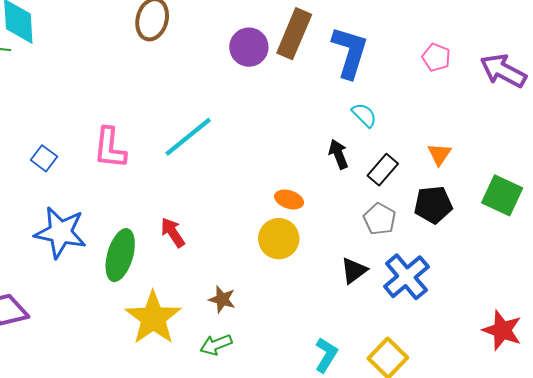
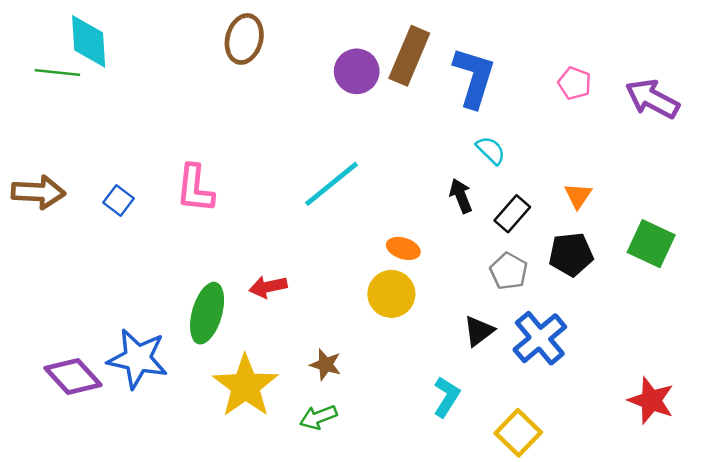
cyan line: (188, 137) -> (332, 184), moved
blue star: (60, 232) -> (138, 359), moved
red arrow: (173, 232) -> (268, 287), turned -68
cyan L-shape: (326, 355) -> (446, 397), moved

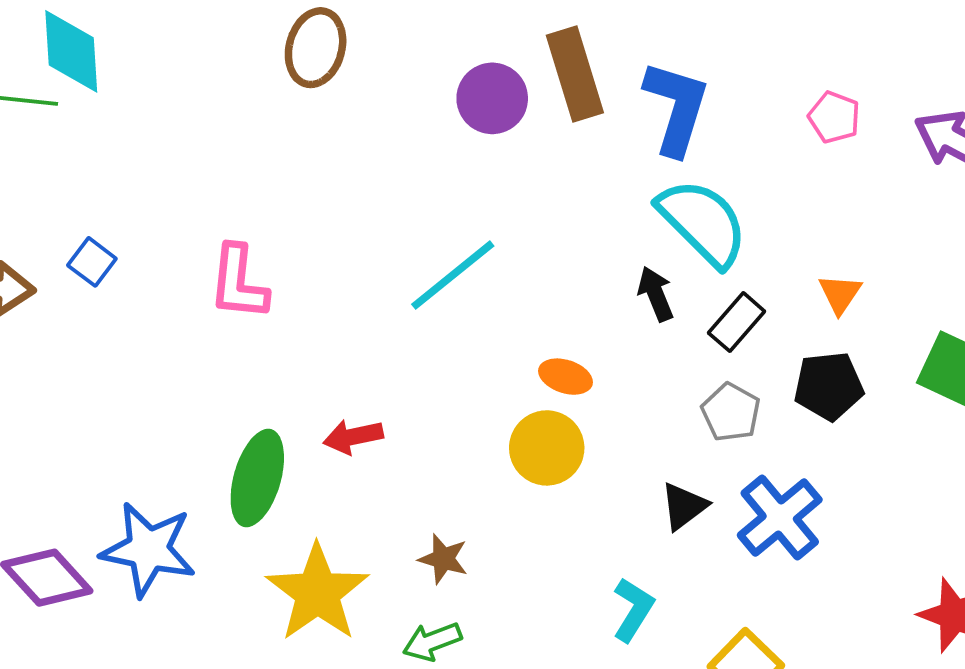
brown rectangle: (409, 56) -> (575, 74), turned -40
cyan semicircle: (491, 150) -> (703, 222), size x2.0
blue square: (118, 201) -> (92, 262), moved

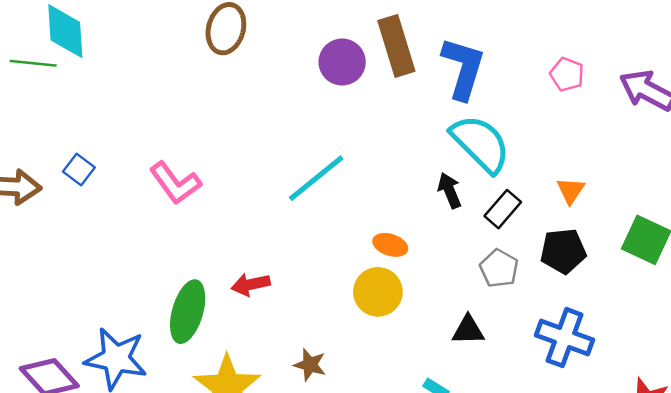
pink L-shape: (239, 283) -> (175, 183), turned -42
black triangle: (684, 506) -> (468, 330), turned 36
blue cross: (780, 517) -> (565, 338), moved, turned -30

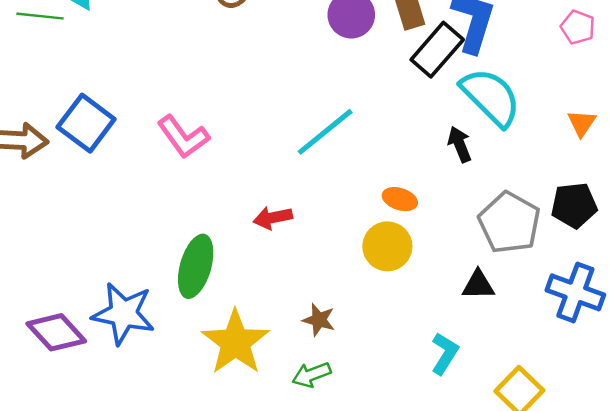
blue square: (79, 170) -> (86, 123), size x1.8
orange triangle: (571, 191) -> (582, 123), moved
black rectangle: (503, 209) -> (437, 50), moved, size x1.4
gray pentagon: (499, 268) -> (509, 223), size x1.6
red arrow: (251, 284) -> (273, 218), moved

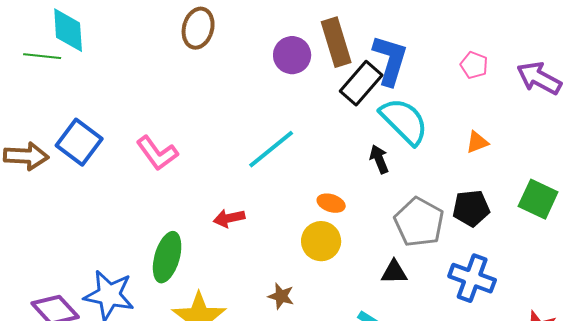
orange triangle: (582, 123) -> (477, 142), turned 35
brown star: (319, 320) -> (281, 296), moved

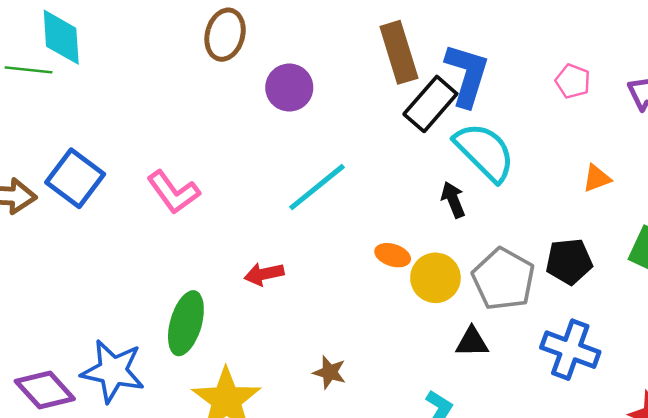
purple circle: (292, 55) -> (289, 88), moved
orange triangle: (477, 142) -> (597, 178), moved
yellow circle: (321, 241) -> (435, 278), moved

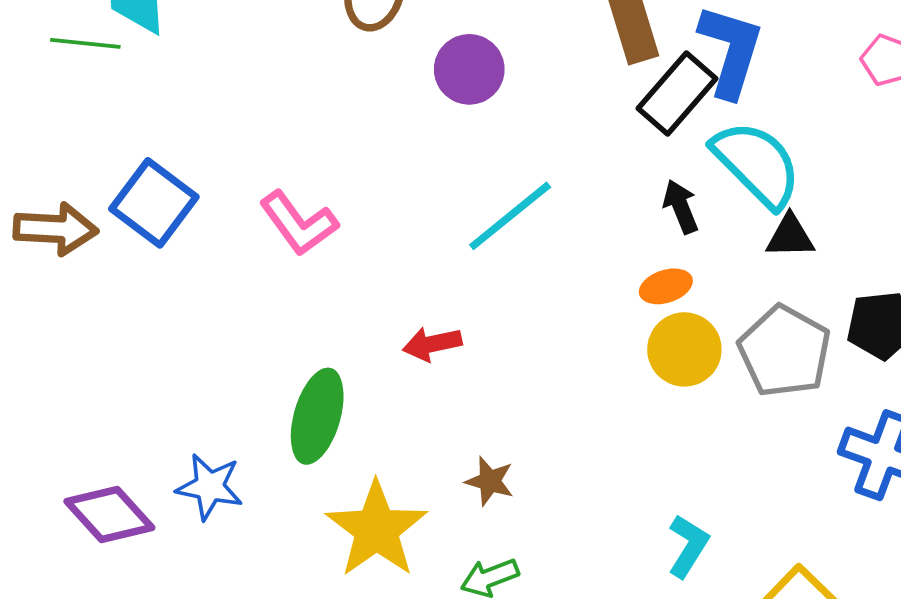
black arrow: (453, 200) -> (681, 207), moved
orange ellipse: (393, 255) -> (666, 286), moved, turned -36
black triangle: (472, 342) -> (790, 236), moved
blue star: (113, 371) -> (210, 487), size x0.7
brown star: (330, 372) -> (490, 481), moved

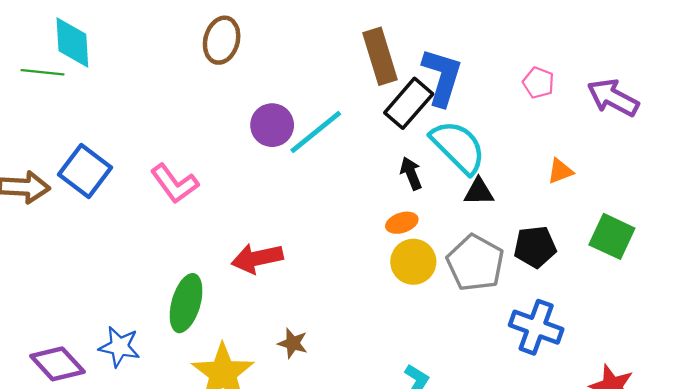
purple circle: (469, 69) -> (272, 125), moved
cyan line: (510, 216) -> (316, 132), moved
red arrow: (432, 344) -> (257, 258), size x1.4

